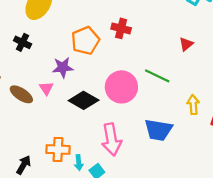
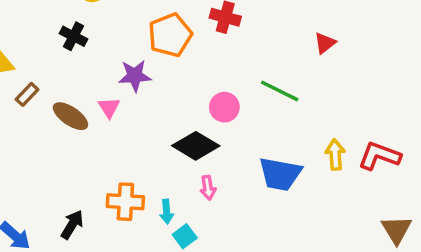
pink circle: (121, 87) -> (224, 107), size x0.6
black diamond: (84, 100) -> (196, 146), moved
yellow arrow: (193, 105) -> (335, 155), moved
pink arrow: (111, 139) -> (208, 188), size x0.5
cyan arrow: (79, 163) -> (167, 212), moved

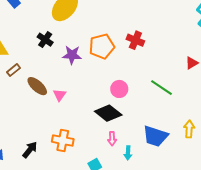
purple star: (135, 76) -> (72, 55), moved
pink circle: (224, 107) -> (119, 89), moved
pink triangle: (109, 108) -> (60, 95), moved
cyan arrow: (167, 212) -> (128, 153), moved

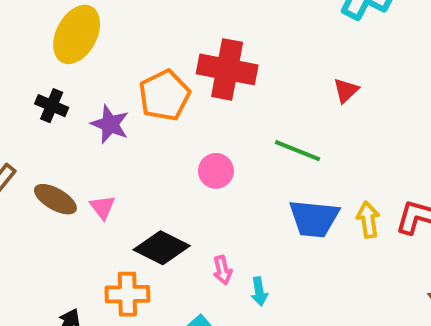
red cross: (135, 40) -> (227, 69), size x1.6
purple star: (72, 55) -> (110, 124), turned 30
black diamond: (108, 113) -> (162, 248), moved
blue trapezoid: (155, 136) -> (314, 219), moved

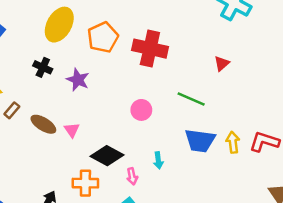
orange pentagon: (164, 95) -> (103, 37), moved
pink arrow: (222, 270) -> (132, 176), moved
cyan arrow: (259, 291) -> (158, 160), moved

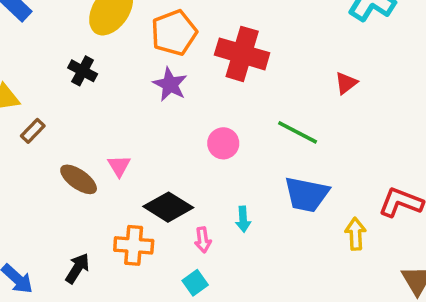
purple star: (78, 80) -> (170, 84), moved
brown ellipse: (43, 124) -> (79, 179), moved
yellow arrow: (233, 142) -> (356, 234), moved

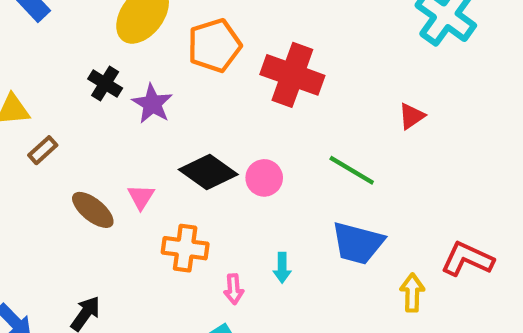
purple star: (170, 84) -> (152, 104), moved
black diamond: (168, 207) -> (208, 172), moved
orange cross: (134, 245) -> (185, 248), moved

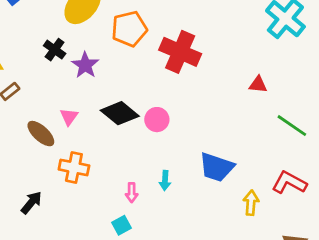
red triangle: (412, 116) -> (258, 85), turned 36
green line: (352, 170) -> (292, 126), moved
pink triangle: (141, 197) -> (69, 117), moved
orange cross: (185, 248) -> (74, 167), moved

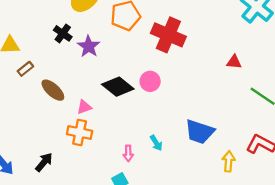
pink triangle: (69, 117) -> (84, 107), moved, turned 35
pink circle: (157, 120) -> (150, 81), moved
brown ellipse: (41, 134) -> (53, 90), moved
cyan arrow: (165, 180) -> (156, 143), turned -35

